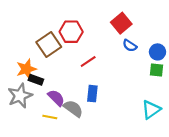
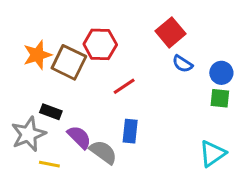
brown square: (49, 45) -> (69, 62), turned -30
orange star: (26, 69) -> (37, 55), moved
yellow line: (50, 117) -> (49, 164), moved

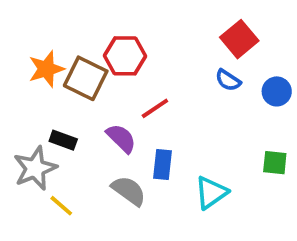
red square: (171, 32) -> (239, 39), moved
green square: (220, 98) -> (275, 163), moved
purple semicircle: (79, 137) -> (121, 138), moved
cyan triangle: (212, 154) -> (211, 193), moved
yellow line: (49, 164) -> (61, 206), turned 30

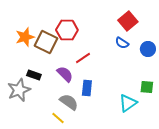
cyan triangle: (211, 193) -> (128, 103), moved
yellow line: (61, 206) -> (58, 118), moved

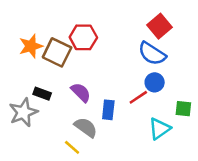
blue semicircle: (122, 43) -> (152, 54), size x1.6
blue circle: (148, 49) -> (155, 82), moved
red line: (83, 58) -> (138, 97), moved

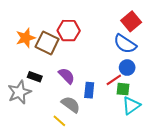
green square: (183, 109) -> (123, 89), moved

